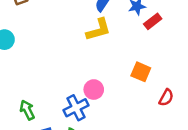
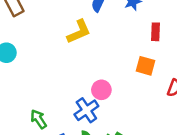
red rectangle: (153, 21) -> (156, 32), moved, turned -42
yellow L-shape: (98, 30) -> (79, 32), moved

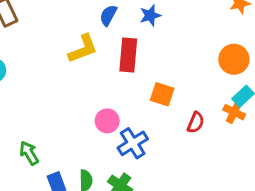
red rectangle: (156, 32) -> (128, 55), moved, size x1.5
blue cross: (86, 110) -> (133, 143), moved

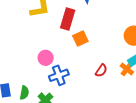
orange square: (162, 94) -> (80, 39), moved, turned 35

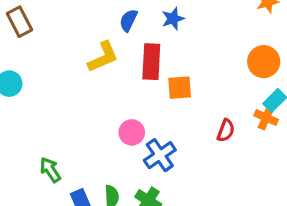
orange square: (80, 39) -> (180, 88), turned 35

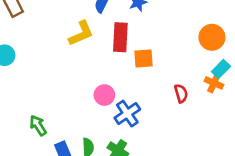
red semicircle: (226, 130) -> (181, 93), turned -36

